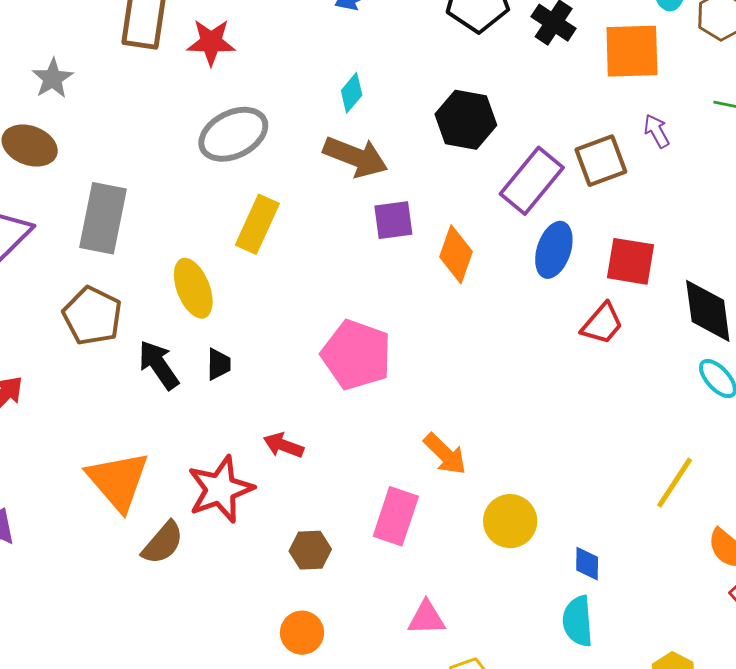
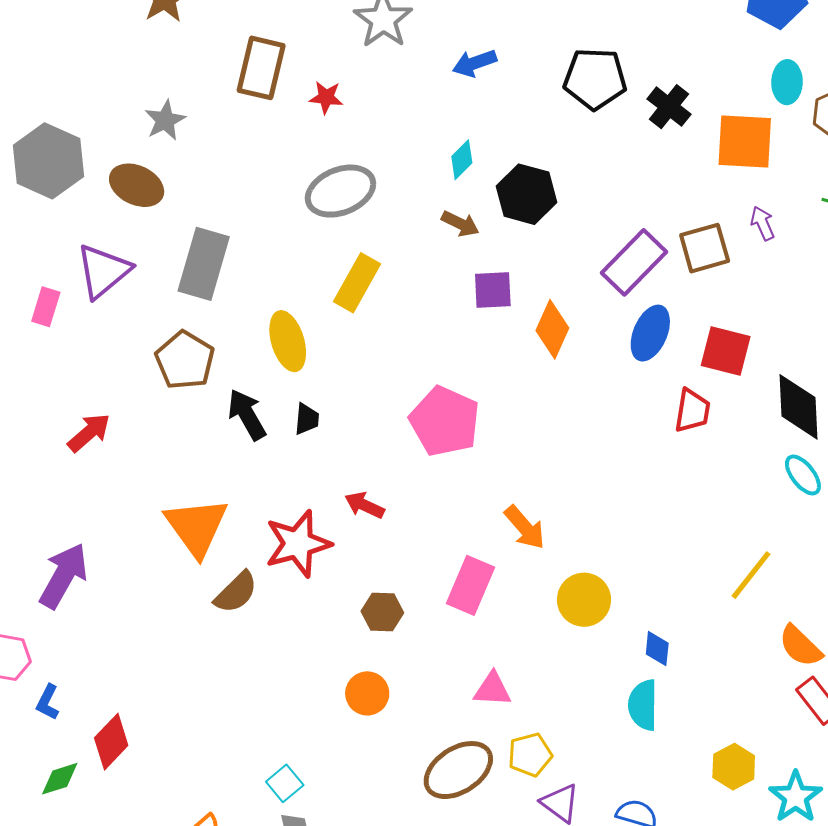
red star: (211, 42) -> (326, 97), size x0.7
black hexagon: (466, 120) -> (527, 194), moved
brown arrow: (355, 157) -> (460, 224), size x0.6
red trapezoid: (602, 324) -> (692, 411), turned -36

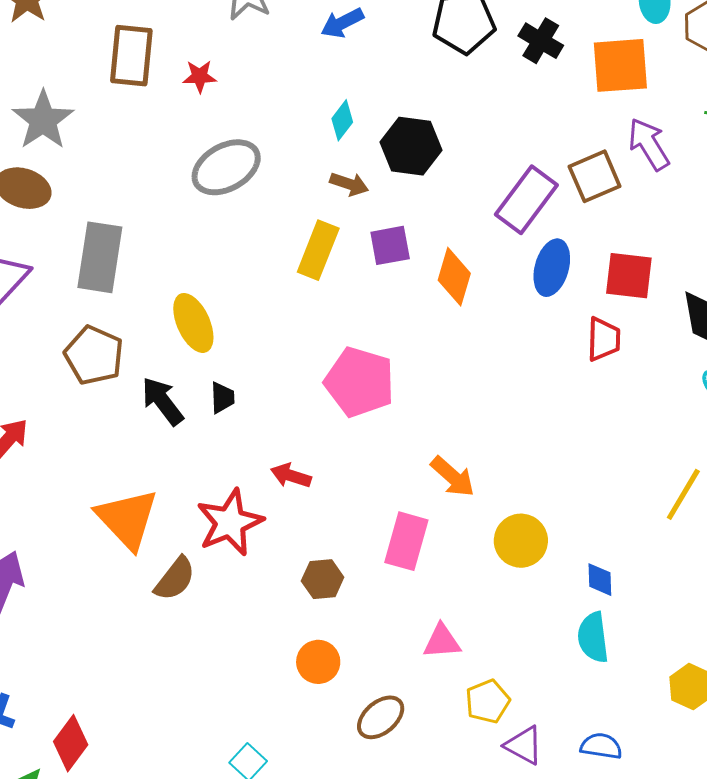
gray star: (165, 120) -> (43, 120), size x1.5
purple arrow: (763, 223) -> (649, 144), size x1.6
yellow rectangle: (357, 283) -> (318, 250), moved
brown ellipse: (458, 770) -> (381, 717), moved, size x0.7

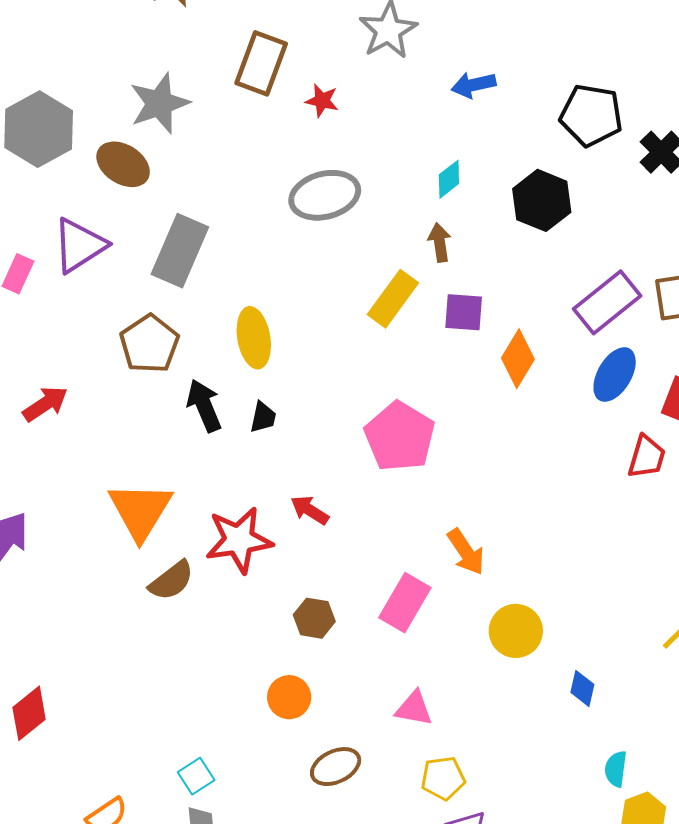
black hexagon: (411, 146) -> (542, 200), moved
brown arrow: (349, 184) -> (440, 242), turned -132
cyan semicircle: (593, 637) -> (616, 769), moved, size x0.7

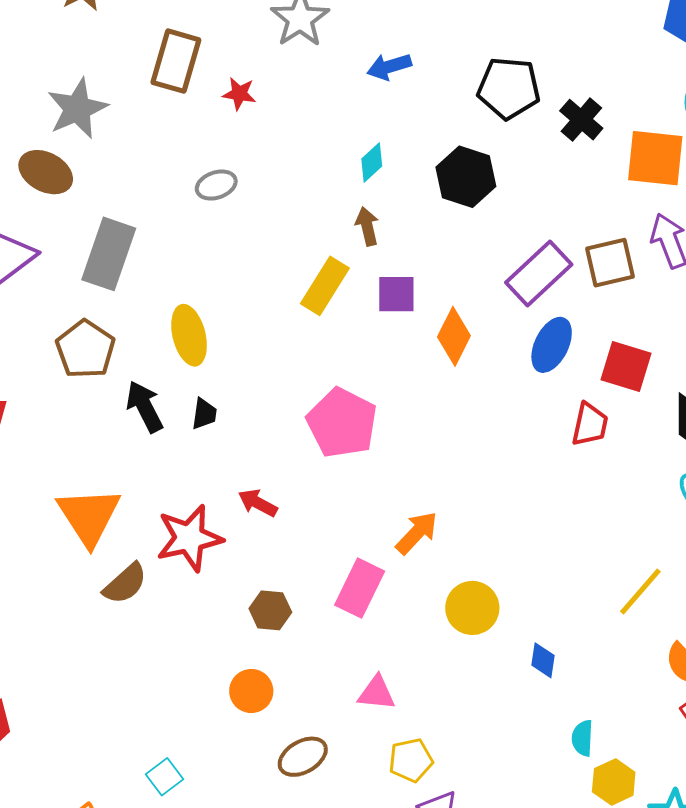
gray ellipse: (325, 195) -> (216, 185), moved, size x0.6
orange arrow: (466, 552) -> (417, 533), turned -99

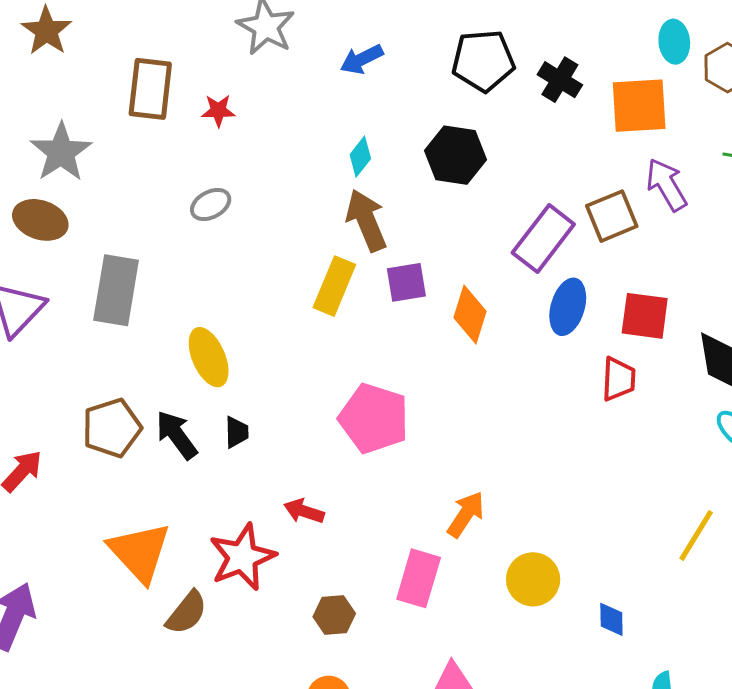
brown arrow: (367, 226) -> (366, 220), size x1.6
brown pentagon: (85, 349) -> (112, 428), moved, turned 30

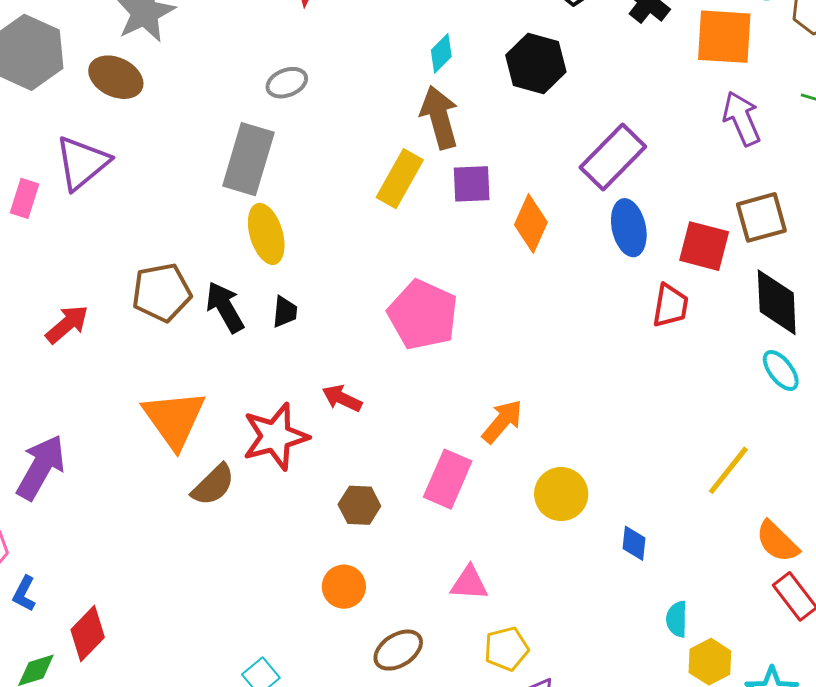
brown square: (612, 216) -> (761, 217), moved
gray rectangle: (116, 290) -> (248, 159), moved
blue ellipse: (568, 307) -> (629, 228), turned -36

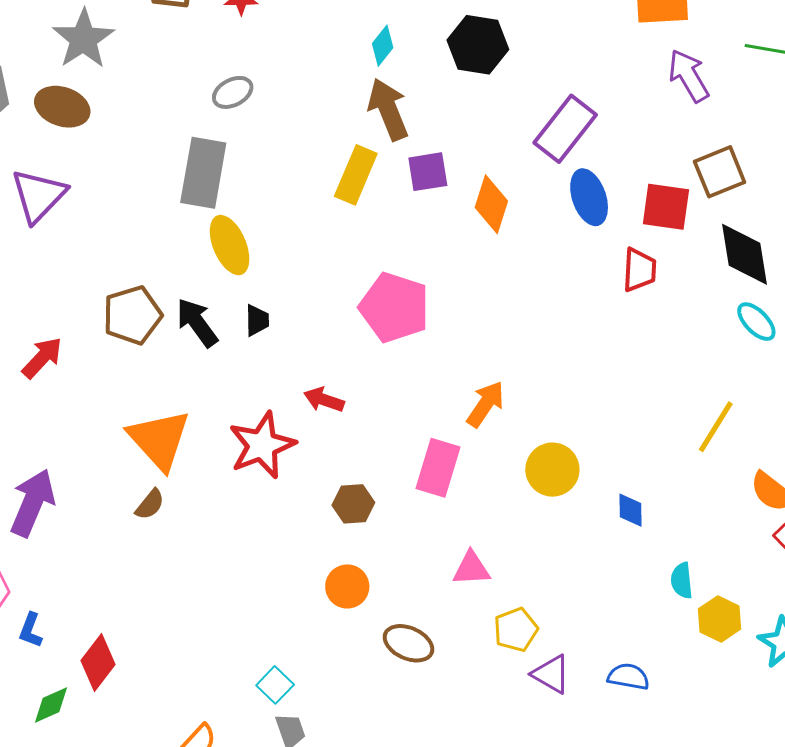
brown semicircle: (213, 485) -> (150, 504), moved, size x0.7
brown ellipse: (398, 650) -> (408, 643), turned 63

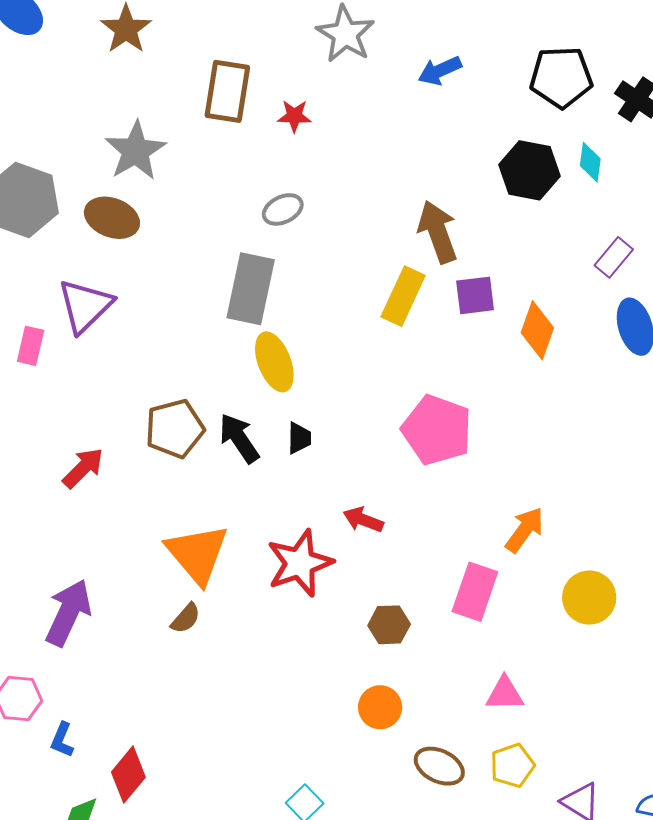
cyan diamond: (383, 46) -> (590, 162), moved, turned -33
purple rectangle: (565, 129) -> (614, 257), size x0.6
yellow pentagon: (516, 630) -> (512, 765), moved

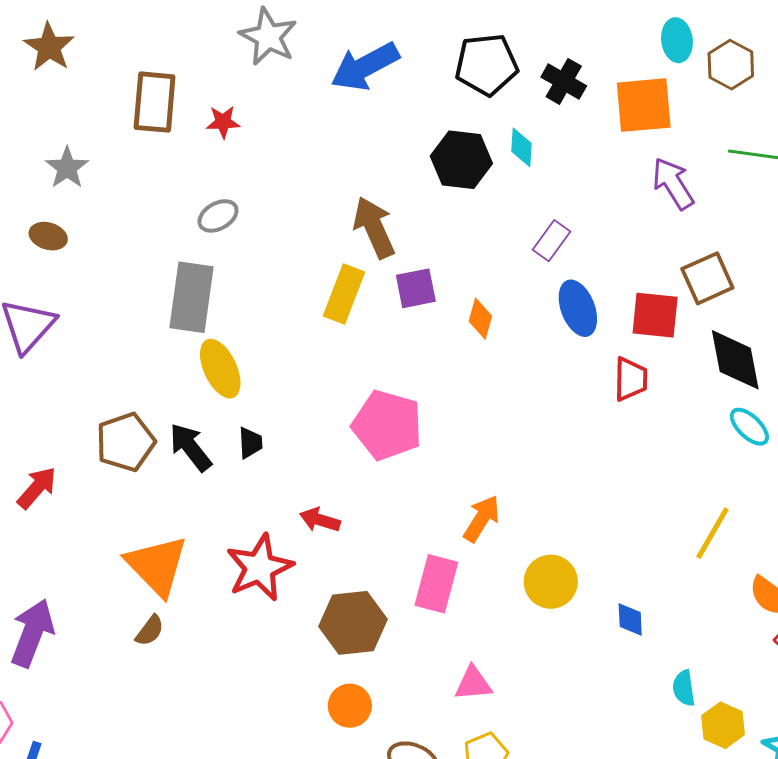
blue arrow: (440, 71) -> (365, 66), size x1.6
gray star: (136, 151) -> (67, 168), size x0.7
brown ellipse: (112, 218) -> (48, 236), size x0.7
orange diamond: (537, 330) -> (480, 319), size x0.7
brown hexagon: (389, 625) -> (353, 623), size x1.6

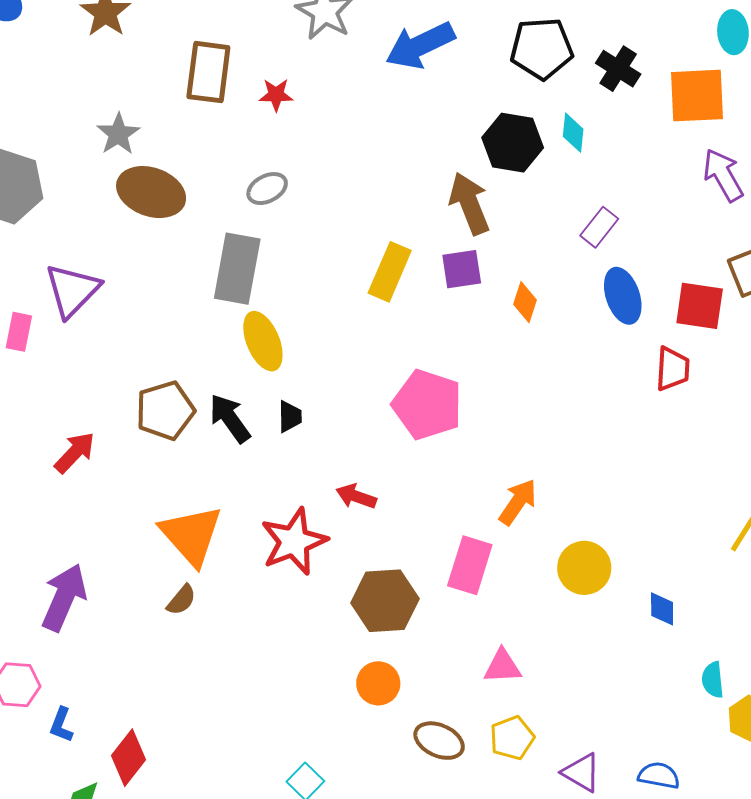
brown arrow: (374, 227) -> (469, 203), moved
brown ellipse: (48, 236) -> (151, 192), moved, size x1.8

